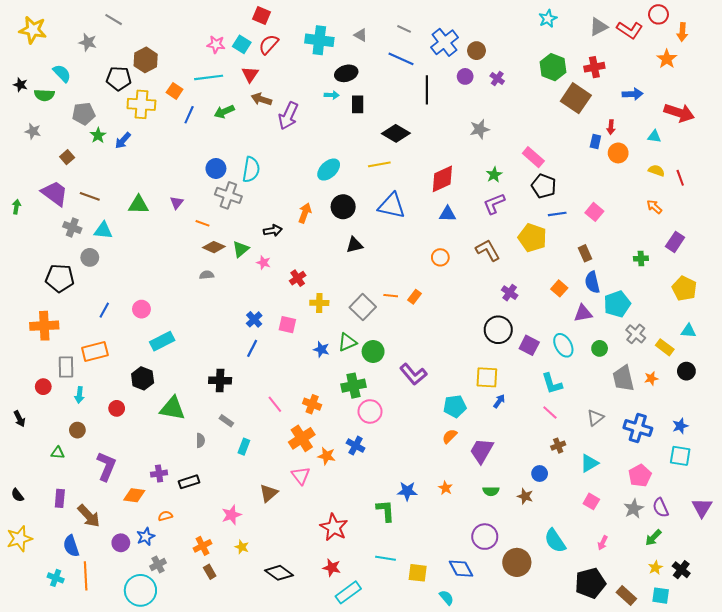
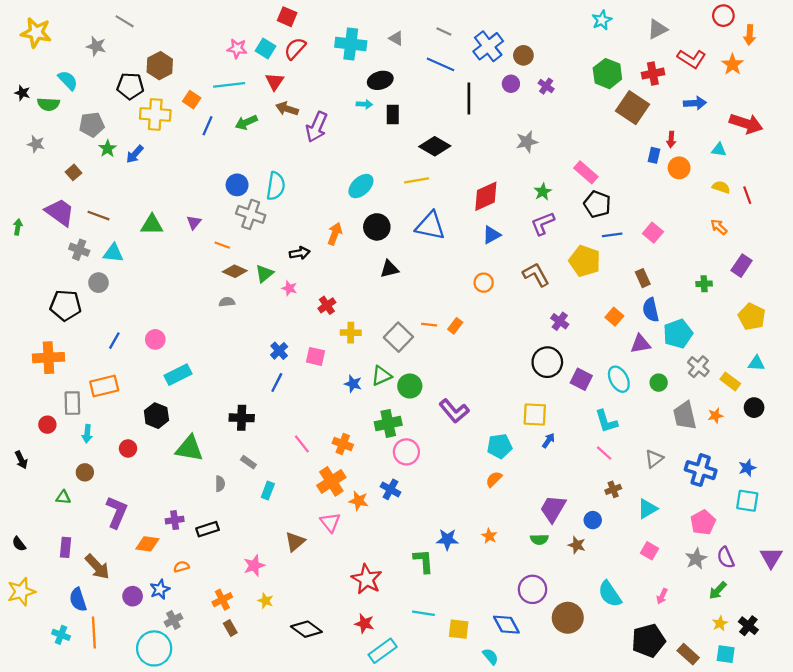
red L-shape: (630, 30) -> (692, 59), moved
blue triangle: (448, 214) -> (492, 235), turned -30
purple trapezoid: (482, 451) -> (553, 509), moved

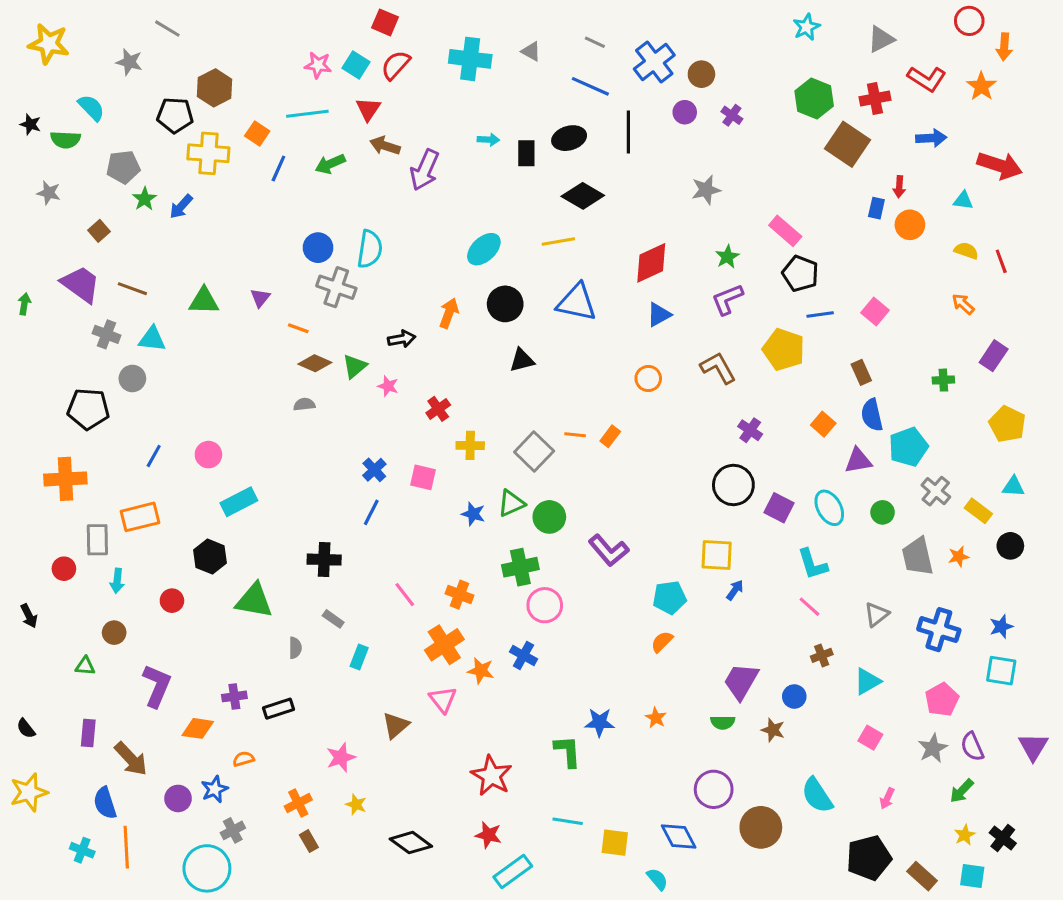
black ellipse: (380, 80) -> (569, 138), moved

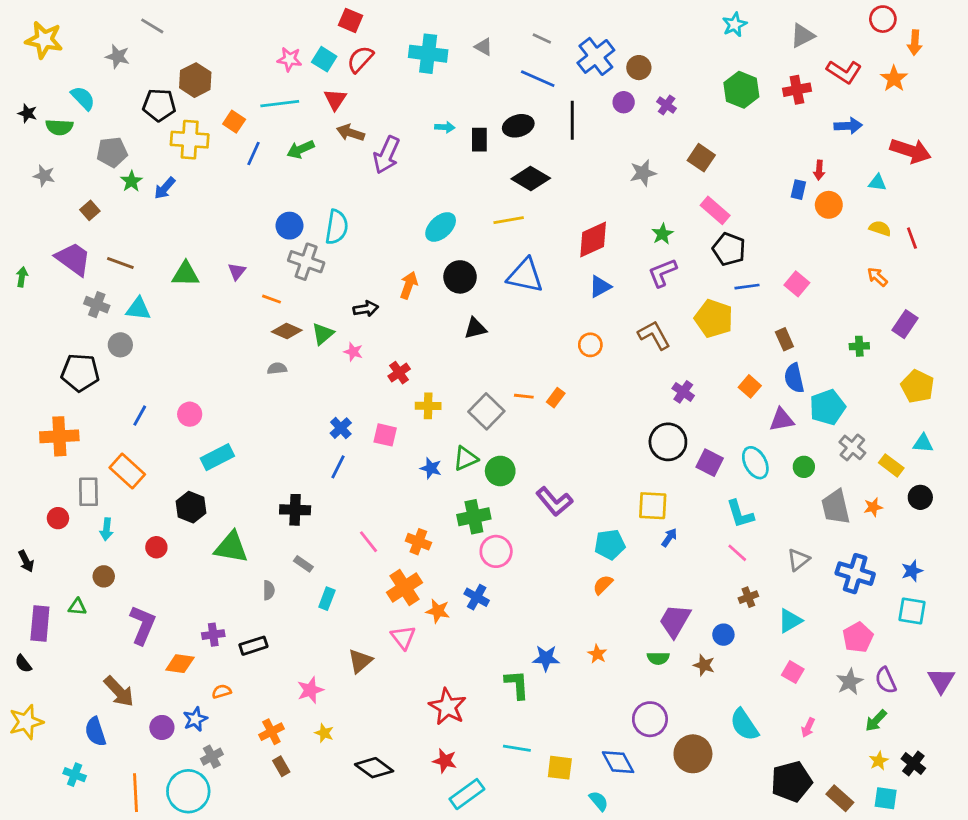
brown square: (848, 144) -> (701, 158), moved, size x0.7
orange rectangle: (140, 517) -> (127, 471), turned 56
purple rectangle: (88, 733) -> (40, 624), moved, size x1.4
orange line: (126, 847) -> (136, 793), moved

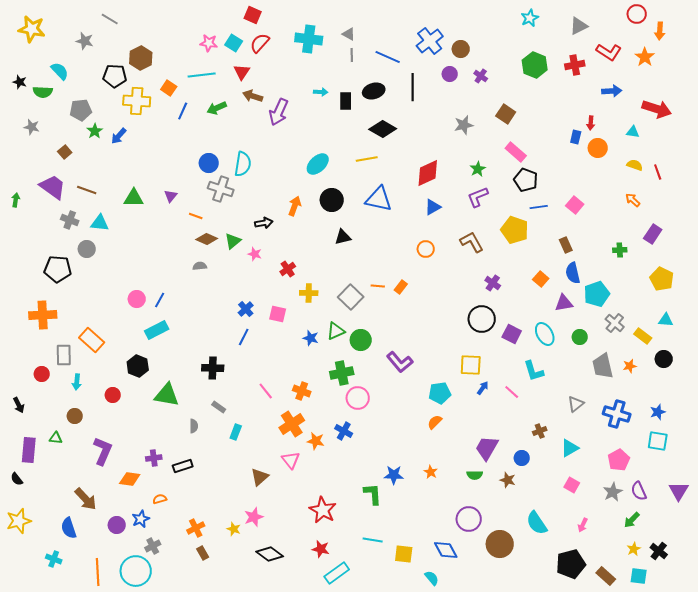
gray line: (542, 38) -> (352, 55), moved, turned 64
blue line: (140, 416) -> (160, 300), moved
pink line: (737, 553) -> (512, 392), moved
pink star: (310, 690) -> (254, 517), moved

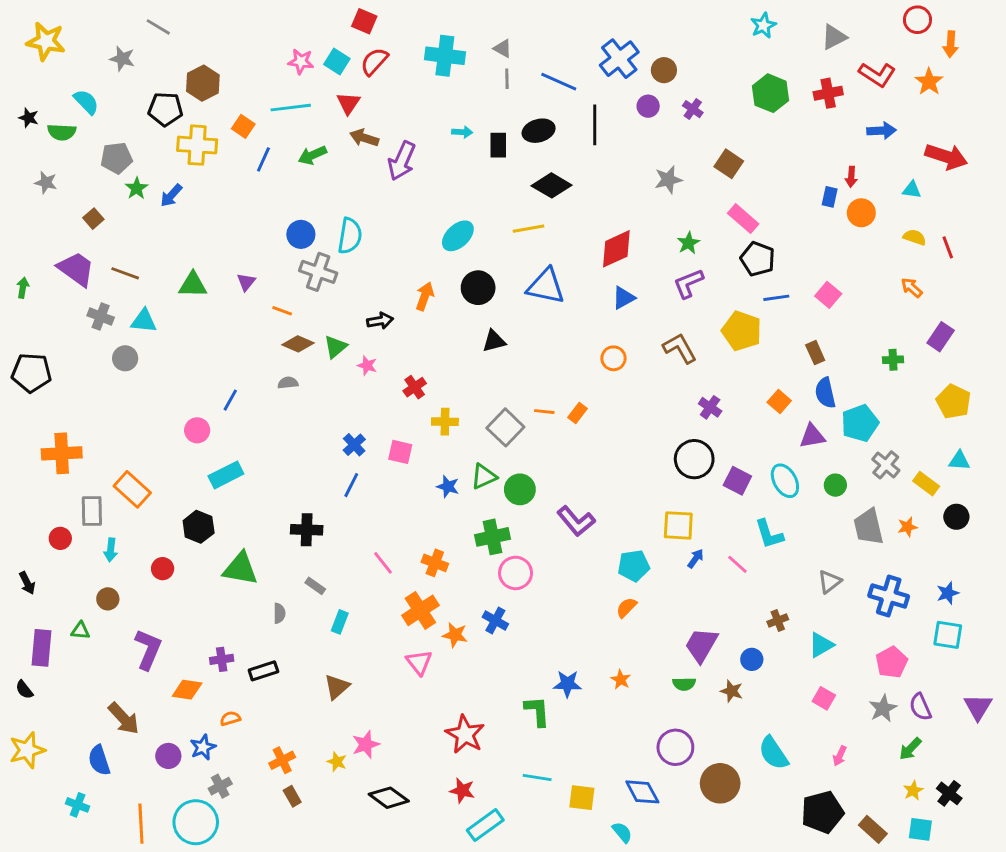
black pentagon: (58, 269) -> (31, 373), moved
blue line: (160, 300) -> (230, 400), moved
brown triangle: (260, 477) -> (337, 687), moved

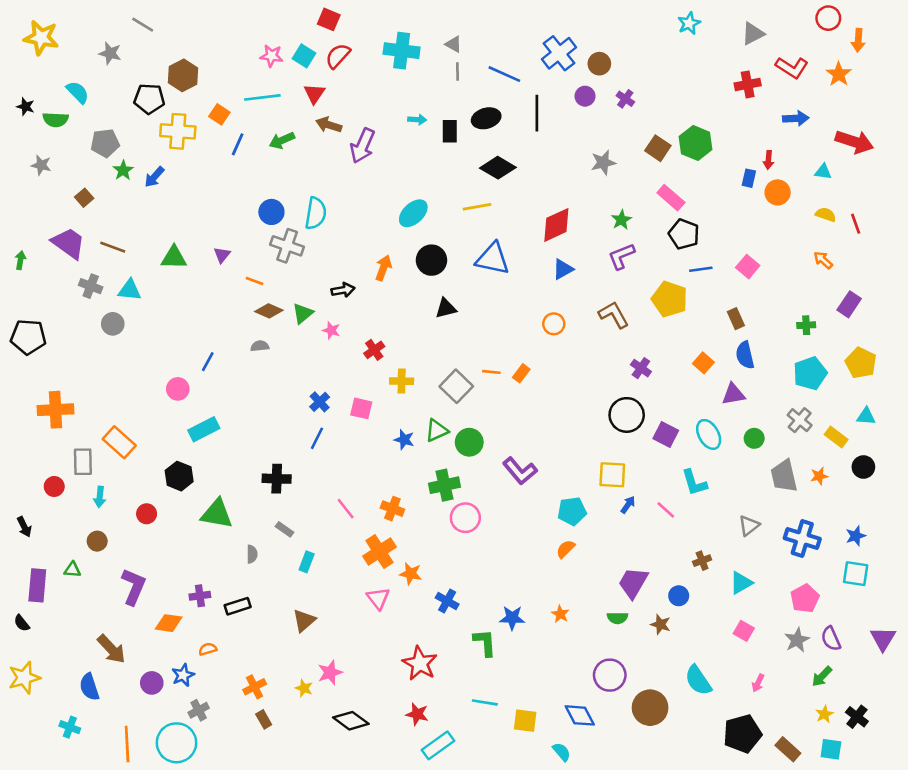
green hexagon: (771, 93) -> (696, 143), moved
cyan pentagon: (860, 423) -> (810, 373), moved
blue cross: (495, 620) -> (447, 601), moved

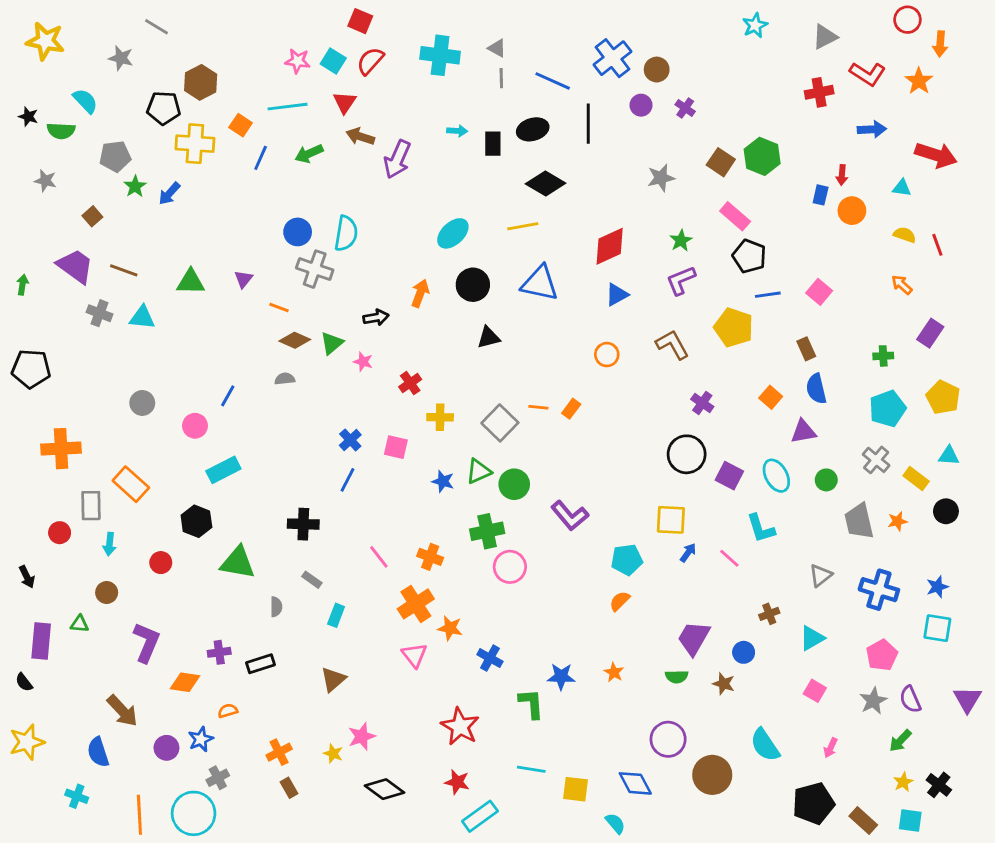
gray circle: (113, 324) -> (142, 403), moved

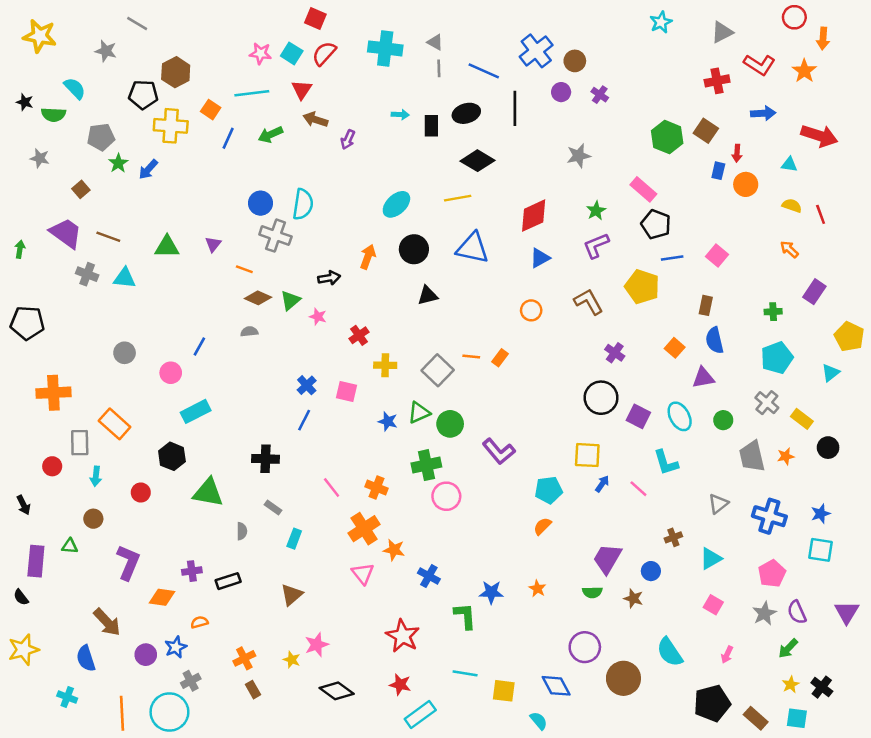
purple arrow: (397, 159) -> (348, 139), size x0.6
brown square: (721, 162) -> (706, 131), moved
brown rectangle: (806, 349) -> (706, 305), turned 36
yellow pentagon: (943, 397) -> (849, 337), moved
cyan triangle: (949, 456) -> (831, 373), moved, turned -42

